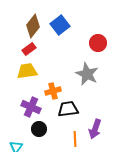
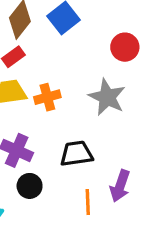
orange cross: (53, 91) -> (47, 97), moved

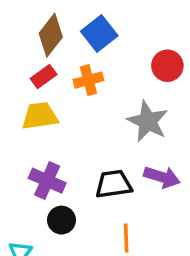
orange cross: (47, 97) -> (88, 80), moved
purple arrow: (120, 186) -> (162, 177), moved, turned -92

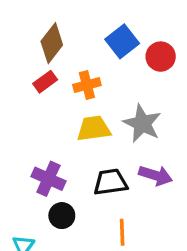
blue square: (99, 33) -> (122, 41), moved
red circle: (167, 66) -> (161, 57), moved
yellow trapezoid: (40, 116) -> (94, 129), moved

